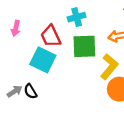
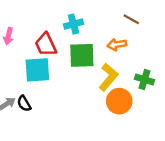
cyan square: (43, 60) -> (37, 70), turned -30

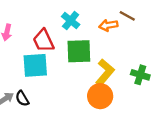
cyan cross: (73, 24) -> (71, 21), turned -36
orange arrow: (117, 45) -> (108, 25), moved
orange circle: (119, 101) -> (100, 96), moved

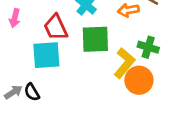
green cross: (140, 75) -> (148, 47), moved
orange circle: (100, 96) -> (139, 80), moved

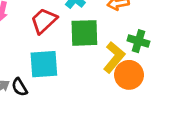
red trapezoid: (56, 27) -> (44, 21), turned 72
cyan square: (46, 55) -> (44, 64), moved

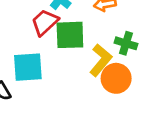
red trapezoid: (44, 21) -> (45, 22), moved

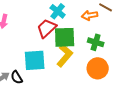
green cross: (126, 43) -> (96, 42), moved
yellow L-shape: (101, 60) -> (65, 55), moved

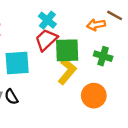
cyan cross: (58, 11) -> (47, 20), moved
cyan square: (35, 60) -> (17, 63), moved
orange circle: (98, 68) -> (94, 96), moved

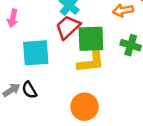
yellow L-shape: (67, 71) -> (91, 62), turned 44
orange circle: (94, 96) -> (85, 107), moved

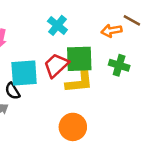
red trapezoid: (68, 27) -> (56, 65), moved
black semicircle: (29, 90) -> (13, 91), moved

